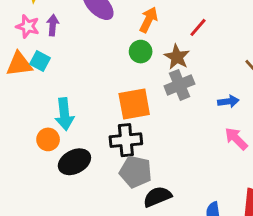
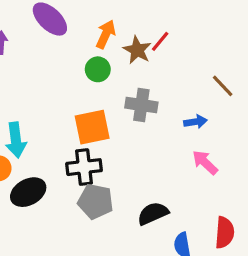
brown star: (177, 57) -> (137, 50), moved
gray cross: (179, 85) -> (141, 105), turned 32
black semicircle: (157, 197) -> (153, 213), moved

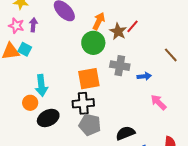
green circle: (98, 69) -> (93, 43), size x1.5
blue arrow: (195, 122) -> (144, 76), moved

